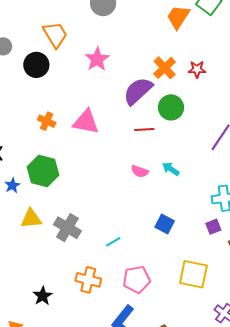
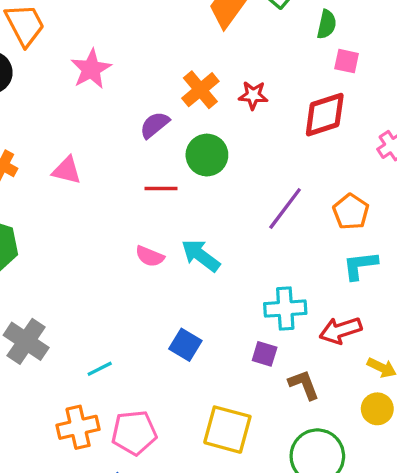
purple semicircle: (138, 91) -> (155, 125), size x0.6
pink triangle: (86, 122) -> (67, 170), size x0.7
cyan arrow: (171, 169) -> (201, 255), size x1.4
purple square: (213, 227) -> (265, 354), turned 35
orange cross: (88, 280) -> (78, 427), moved, turned -30

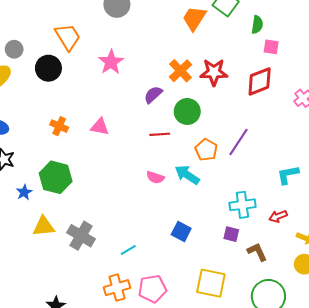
red star: (253, 95) -> (214, 72), size x1.5
orange pentagon: (351, 212) -> (206, 150), moved
red arrow: (340, 330) -> (278, 216), size x0.7

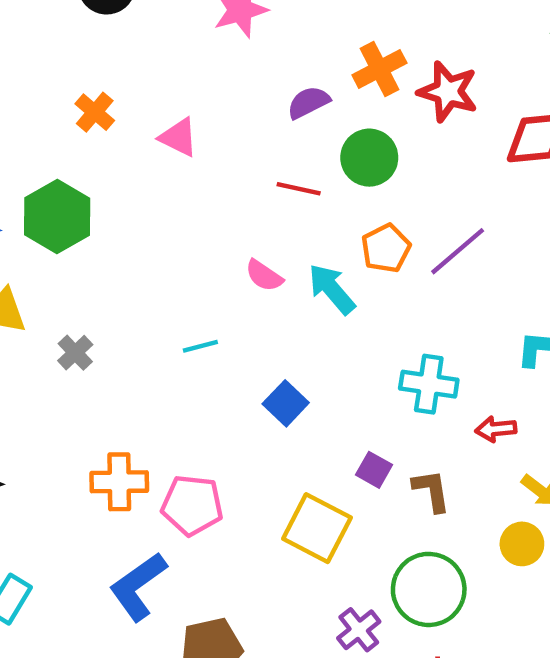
purple square: (231, 234) -> (374, 470), moved
gray cross: (81, 236) -> (75, 353), size x0.6
cyan line: (128, 250) -> (200, 346), moved

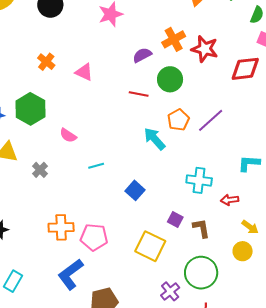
pink semicircle: (264, 276) -> (68, 135), moved

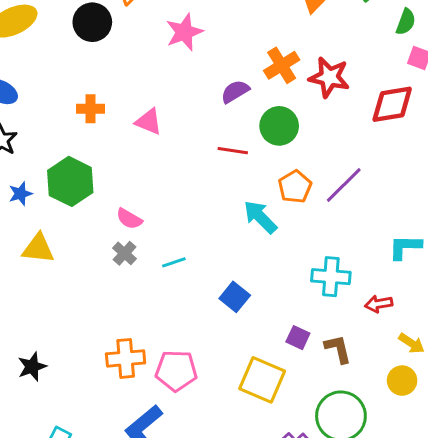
orange cross: (46, 62) -> (91, 109), turned -36
gray cross: (40, 170) -> (125, 253), moved

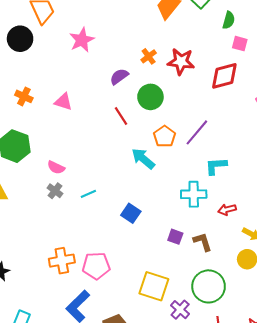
orange cross: (282, 65) -> (149, 56), size x0.7
orange cross: (91, 109) -> (24, 96), turned 30
red line: (233, 151) -> (121, 116), turned 54
cyan L-shape: (405, 247) -> (216, 166), moved
yellow square: (262, 380) -> (154, 286), moved

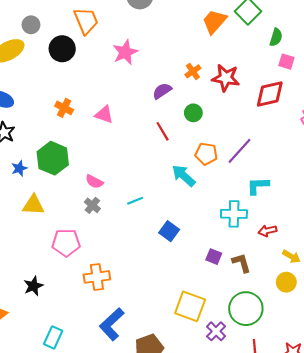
green circle: (150, 97) -> (193, 113), size x0.7
orange pentagon: (164, 136) -> (206, 154), turned -30
cyan line: (88, 194) -> (135, 201), moved
pink pentagon: (96, 266) -> (66, 243), moved

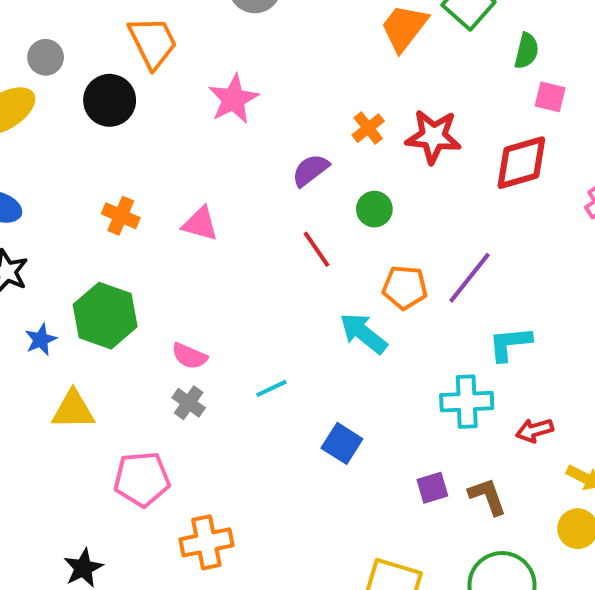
purple square: (214, 257) -> (432, 488), turned -35

